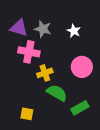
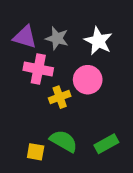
white star: (74, 31) -> (98, 41), size x1.5
pink circle: (82, 67) -> (88, 80), moved
green semicircle: (57, 93) -> (64, 141), moved

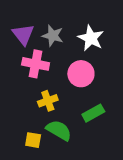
purple triangle: (25, 37) -> (23, 34), turned 35
yellow cross: (60, 97) -> (48, 101), moved
green rectangle: (106, 144) -> (93, 113), moved

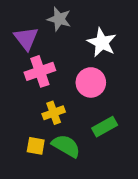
gray star: (53, 36) -> (59, 19), moved
pink cross: (36, 64) -> (40, 71), turned -30
yellow square: (33, 140) -> (36, 146), moved

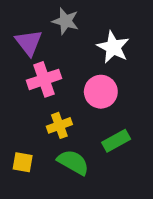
yellow square: (36, 146) -> (23, 162), moved

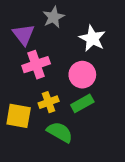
gray star: (66, 21) -> (54, 17), turned 30
green rectangle: (116, 141) -> (82, 103), moved
yellow square: (23, 162) -> (19, 116), moved, size x1.5

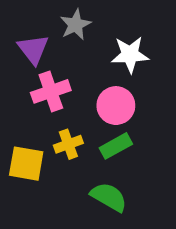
white star: (92, 38) -> (130, 55), turned -30
green semicircle: (60, 132) -> (109, 197), moved

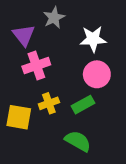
pink circle: (116, 106) -> (97, 74), moved

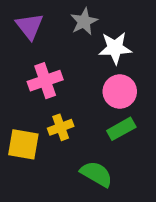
gray star: (54, 18) -> (84, 22), moved
purple triangle: (24, 35) -> (30, 26), moved
green rectangle: (83, 105) -> (121, 129), moved

